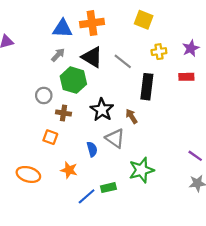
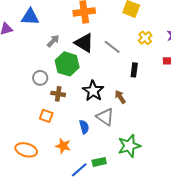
blue triangle: (62, 29) -> (30, 17), moved
yellow cross: (159, 52) -> (145, 38), turned -32
black rectangle: (147, 87) -> (134, 70), size x0.6

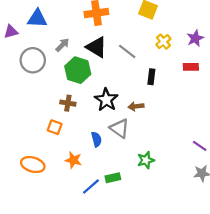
gray circle: (40, 78) -> (33, 60), moved, size x1.5
brown arrow: (120, 97) -> (136, 106), turned -64
green star: (129, 146) -> (146, 160), size x0.7

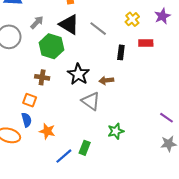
red rectangle: (191, 67) -> (146, 43), moved
blue semicircle: (96, 139) -> (27, 120), moved
green rectangle: (113, 178) -> (85, 148), turned -56

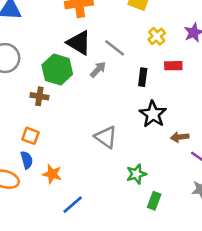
gray arrow: (37, 22) -> (98, 69), moved
black star: (78, 74) -> (153, 114), moved
brown cross: (42, 77) -> (39, 96), moved
brown arrow: (106, 80) -> (180, 137), moved
green rectangle: (85, 148) -> (154, 201), moved

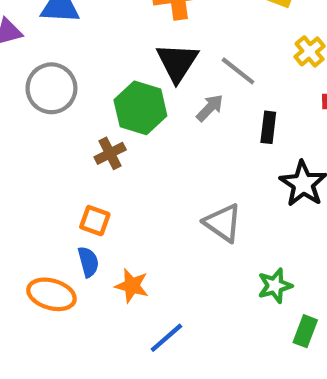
black triangle: (79, 43) -> (177, 62), turned 32
black rectangle: (143, 77) -> (268, 127), moved
brown cross: (39, 96) -> (110, 153), turned -36

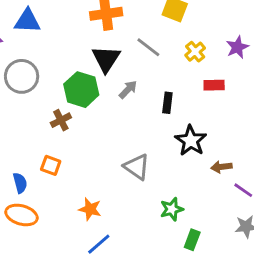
gray line: (238, 71) -> (148, 47), moved
blue semicircle: (88, 262) -> (20, 183), moved
orange star: (132, 286) -> (90, 209), moved

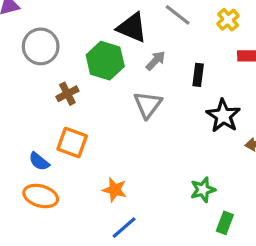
black triangle: (106, 59) -> (132, 28), turned -40
brown cross: (61, 120) -> (67, 94), moved
orange square: (51, 165) -> (72, 142), size x1.4
gray triangle: (137, 167) -> (148, 105), moved, turned 32
blue semicircle: (20, 183) -> (39, 161), turned 144

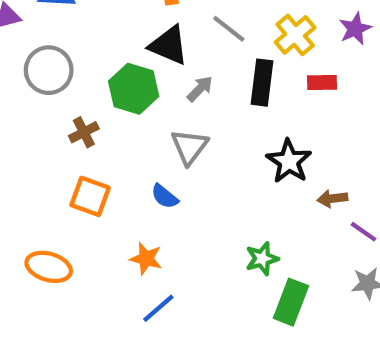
yellow cross: (228, 20) -> (295, 35), size x1.4
black rectangle: (198, 75) -> (262, 83), moved, size x1.5
blue semicircle: (39, 161) -> (165, 196), moved
green rectangle: (225, 223) -> (291, 302), size x1.5

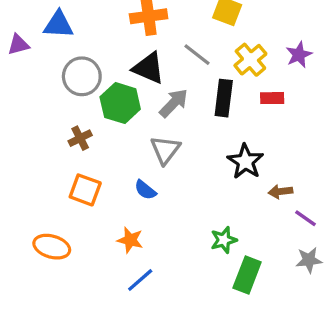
gray circle: (49, 70) -> (82, 76), moved
gray arrow: (200, 89) -> (174, 103), size x1.4

